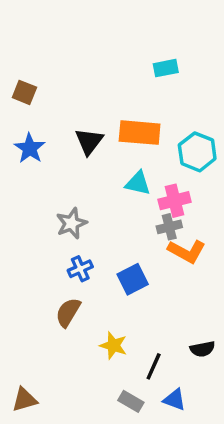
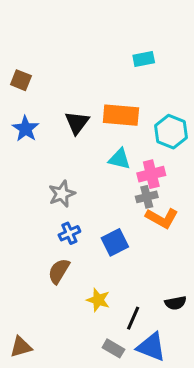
blue triangle: (175, 400) -> (151, 347), size x1.5

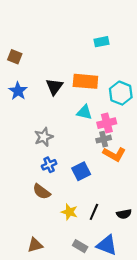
brown semicircle: (59, 271) -> (42, 192), turned -84
black line: (133, 318) -> (94, 212), moved
brown triangle: (21, 347) -> (35, 245), moved

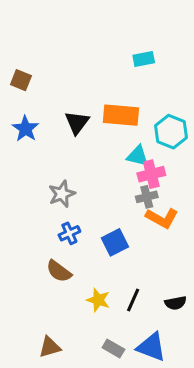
cyan triangle: (84, 112) -> (138, 156), moved

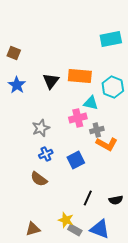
cyan rectangle: (144, 59) -> (111, 39), moved, size x1.5
pink cross: (151, 174) -> (78, 118), moved
yellow star: (98, 300) -> (66, 220), moved

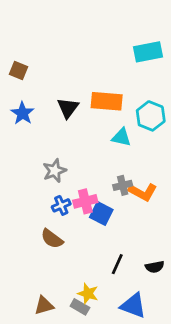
pink cross: (78, 118) -> (85, 201), moved
gray cross: (97, 130) -> (123, 185), moved
blue square: (76, 160) -> (101, 213), turned -36
gray rectangle: (75, 230) -> (80, 307), moved

